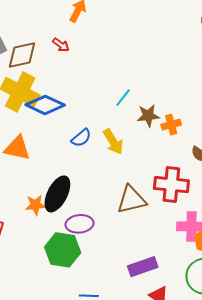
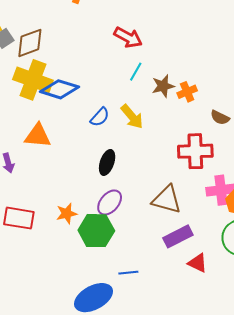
red arrow: (61, 45) -> (128, 37), moved, size x1.6
black ellipse: (57, 194) -> (107, 162), moved, size x0.7
brown triangle: (131, 200) -> (167, 200), moved, turned 36
orange star: (35, 205) -> (67, 213), moved
purple ellipse: (80, 224) -> (110, 202), turned -36

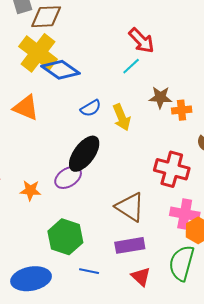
cyan line: (136, 72) -> (131, 66), moved
black ellipse: (107, 162) -> (84, 154), size x1.5
purple ellipse: (110, 202) -> (68, 177), moved
green hexagon: (96, 231) -> (65, 237), moved
blue line: (128, 273) -> (89, 271), moved

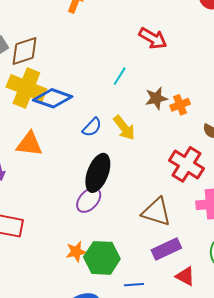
red arrow: (141, 41) -> (153, 38), moved
red cross: (172, 169) -> (186, 164), turned 32
orange star: (30, 190) -> (76, 252), moved

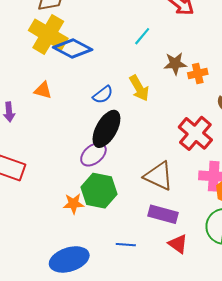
blue semicircle: (92, 127) -> (103, 95), moved
orange triangle: (29, 144) -> (43, 90), size x0.7
purple rectangle: (166, 249) -> (163, 214), turned 32
green hexagon: (102, 258) -> (99, 191), moved

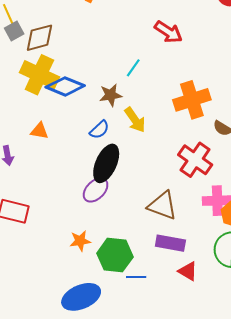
brown star: (175, 64) -> (111, 95), moved
orange cross: (198, 73) -> (192, 100), size x1.8
green hexagon: (99, 191) -> (115, 255), moved

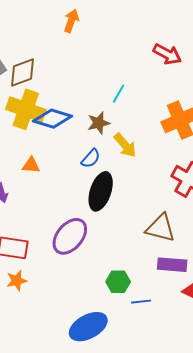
red arrow: (168, 32) -> (167, 54), moved
purple ellipse: (96, 190) -> (70, 236), moved, size x1.4
orange star: (80, 241) -> (17, 281), moved
green hexagon: (115, 255) -> (118, 282), size x0.7

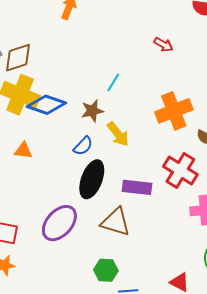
red arrow: (167, 54) -> (163, 45), size x0.7
brown triangle: (161, 228) -> (116, 222), moved
purple rectangle: (172, 265) -> (137, 187), moved

